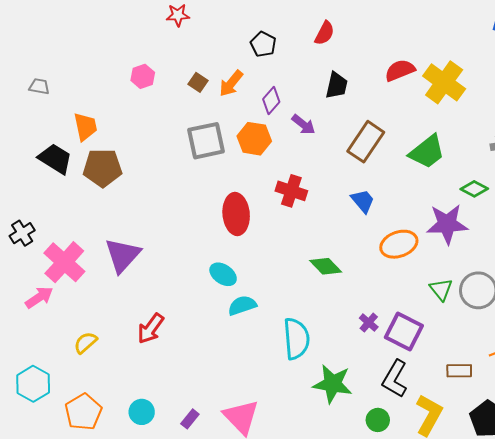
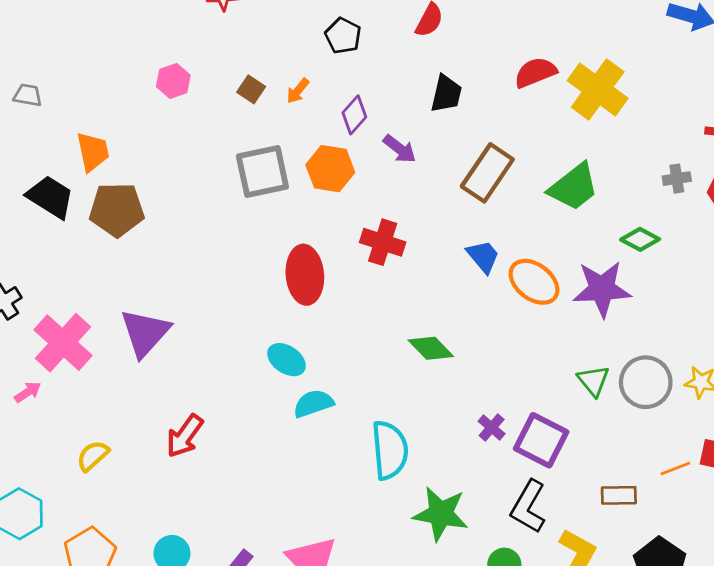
orange arrow: (231, 83) -> (298, 91), size x0.7
orange ellipse: (399, 244) -> (534, 282), moved, turned 57
pink arrow: (39, 297) -> (28, 392), size x0.7

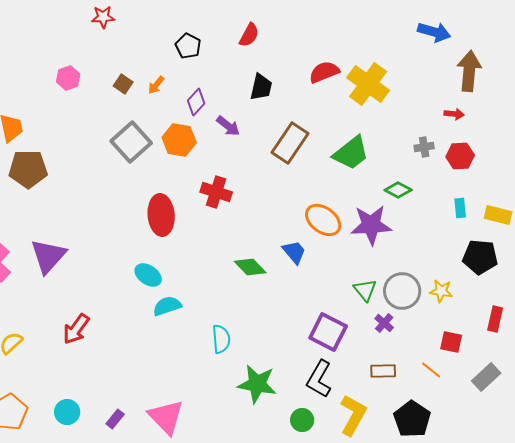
gray square: (262, 171) -> (131, 142), turned -30
blue trapezoid: (483, 256) -> (294, 252), moved
purple cross: (492, 427) -> (384, 323), moved
cyan semicircle: (390, 450) -> (221, 339), size x0.7
orange line: (675, 468) -> (431, 370), moved, turned 60

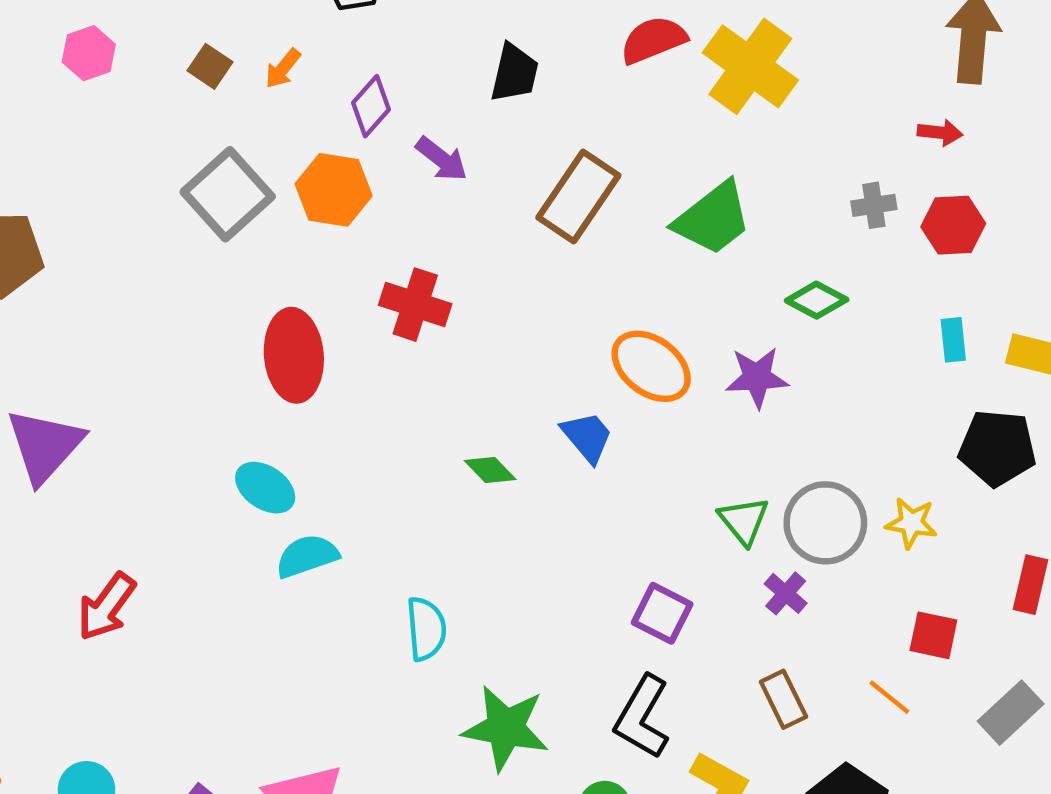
purple star: (371, 225) -> (757, 377), size x0.7
green diamond: (250, 267) -> (490, 470), size x0.7
purple square: (328, 332) -> (662, 613), size x0.7
brown rectangle: (383, 371) -> (783, 699), turned 65

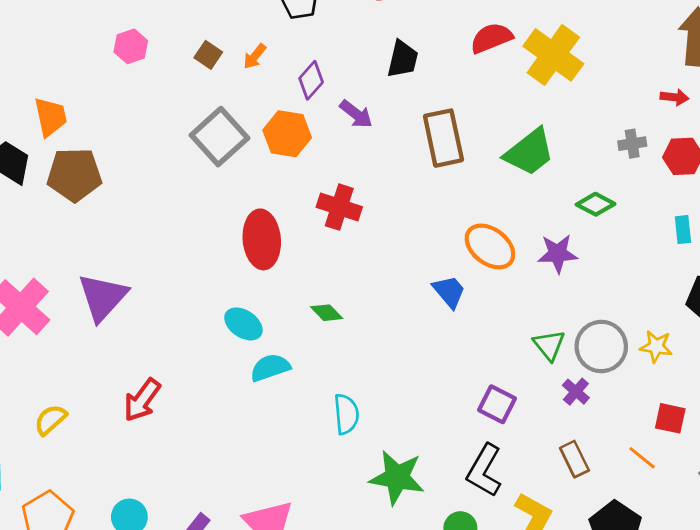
brown rectangle: (578, 196) -> (443, 138), turned -46
green diamond: (490, 470) -> (327, 313), moved

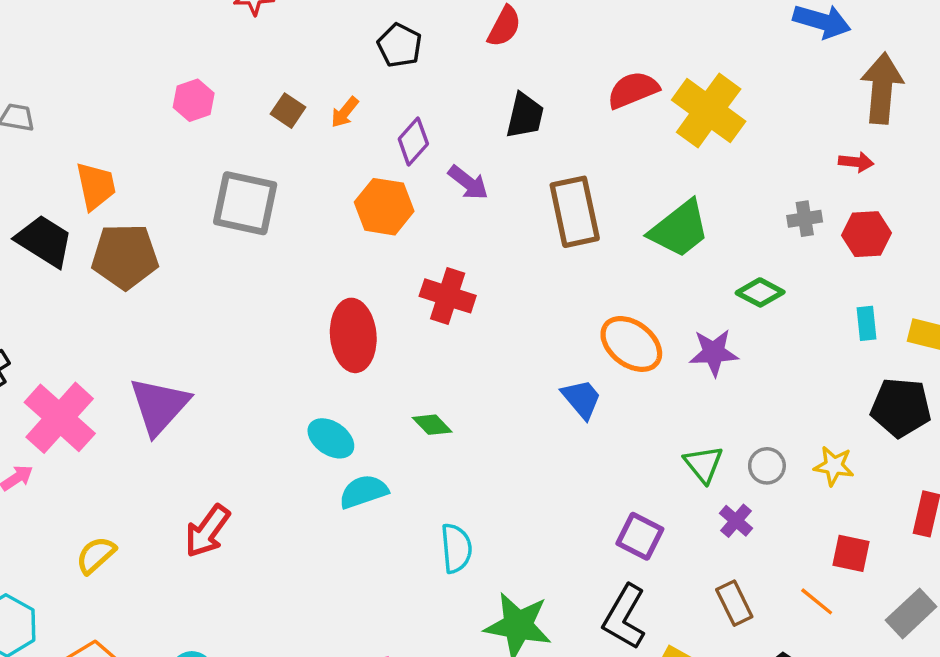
gray square: (220, 137) -> (245, 203), moved, turned -36
gray circle: (601, 346) -> (767, 466), size x0.6

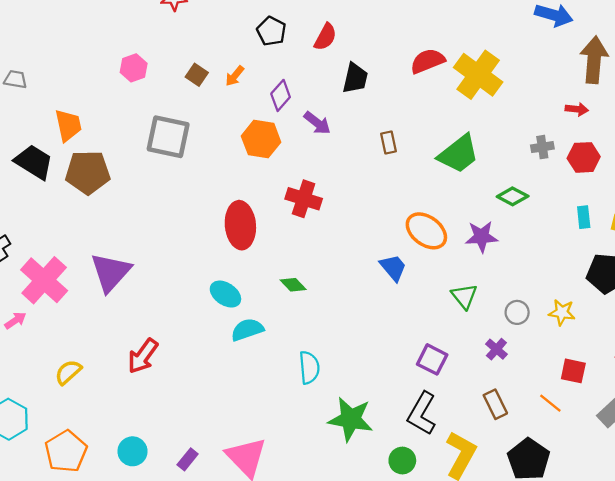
red semicircle: (504, 26) -> (325, 37), moved
brown rectangle: (575, 212) -> (389, 142), size x0.5
green triangle: (703, 464) -> (464, 296), moved

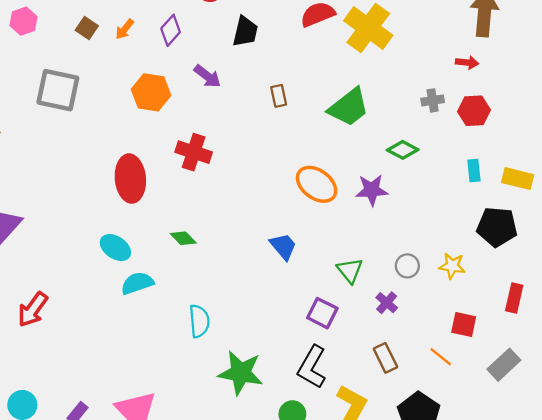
purple diamond: (281, 95) -> (171, 30), moved
blue trapezoid: (393, 268) -> (283, 246), moved
green triangle: (464, 296) -> (350, 270), moved

